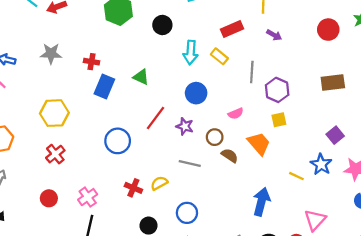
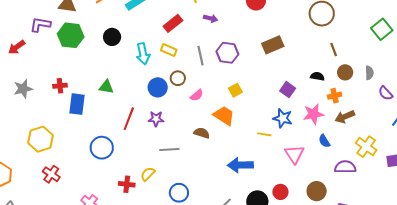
purple hexagon: (277, 90) -> (227, 53), moved
brown circle: (215, 137) -> (178, 78), moved
blue arrow: (261, 202) -> (240, 165), turned -90
pink triangle: (315, 220) -> (295, 154), moved

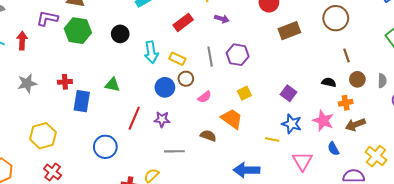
brown rectangle: (273, 45) -> (289, 31), moved
red arrow: (17, 47) -> (22, 41), turned 126
yellow rectangle: (169, 50) -> (177, 59), moved
purple square: (288, 90) -> (289, 93), moved
pink star: (313, 114) -> (323, 121), turned 30

